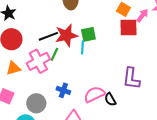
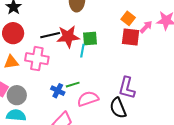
green line: (54, 54) -> (73, 85), moved, turned 40
pink cross: (38, 61) -> (37, 59), turned 30
black semicircle: (110, 99) -> (118, 108), moved, size x1.5
gray circle: (36, 103) -> (17, 95), moved

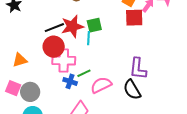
red circle: (13, 33) -> (54, 47), moved
pink cross: (37, 59) -> (64, 60), moved

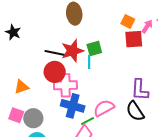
black line: (54, 28) -> (54, 53), turned 36
green line: (84, 73) -> (88, 121), moved
blue cross: (70, 81) -> (73, 106), size x1.6

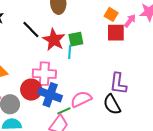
red star: (72, 51) -> (54, 40), turned -30
black line: (54, 53) -> (31, 30), moved, turned 30
red circle: (55, 72) -> (31, 90), moved

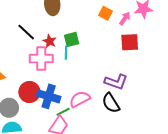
red square: (116, 33) -> (130, 42), moved
red star: (54, 40) -> (50, 41), size x0.6
pink cross: (44, 74) -> (41, 59), moved
purple L-shape: (118, 84) -> (116, 82), turned -75

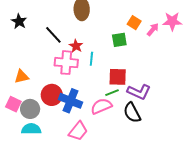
green square: (72, 39) -> (119, 40), moved
red square: (130, 42) -> (118, 77), moved
green line: (63, 112) -> (112, 93), moved

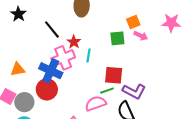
orange square: (134, 23) -> (133, 22), turned 32
pink arrow: (153, 29) -> (141, 36), moved, turned 72
pink cross: (66, 63) -> (63, 58), turned -30
blue cross: (71, 101) -> (51, 71), moved

